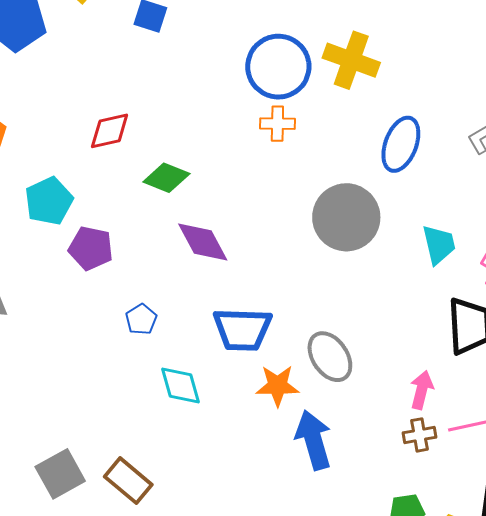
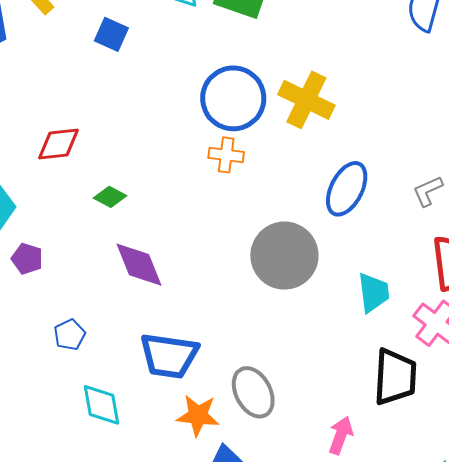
green diamond: (166, 178) -> (110, 197), size x0.7
purple pentagon: (91, 248) -> (27, 259), size x0.7

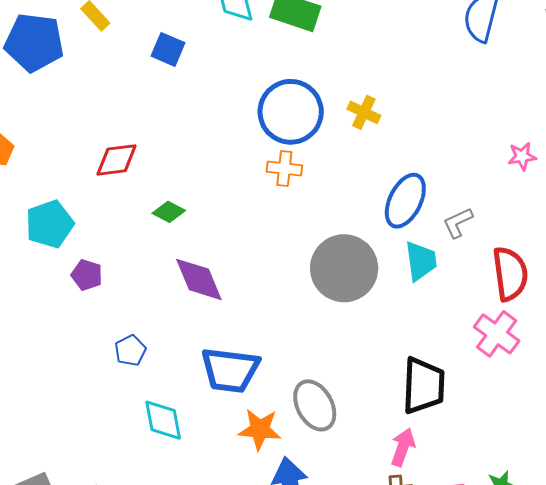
yellow cross: (306, 100) -> (364, 112), size x0.6
gray L-shape: (428, 191) -> (458, 223), moved
cyan trapezoid: (374, 293) -> (421, 261), moved
black trapezoid: (395, 377) -> (424, 386), moved

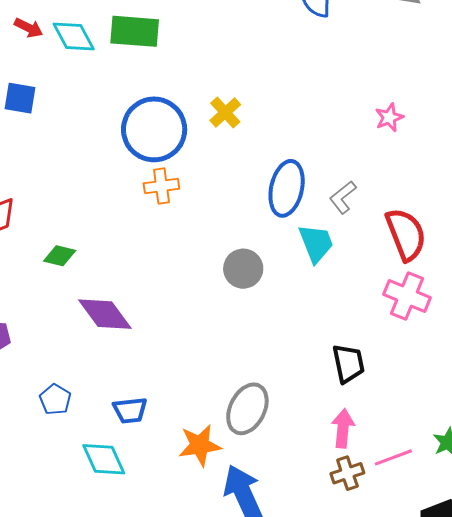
yellow cross: (364, 112) -> (225, 112), turned 36
gray circle: (344, 268) -> (243, 269), size x0.6
blue trapezoid: (230, 370) -> (130, 410), moved, size x0.6
black trapezoid: (424, 386) -> (348, 364), size x0.7
gray ellipse: (315, 405) -> (247, 409), turned 69

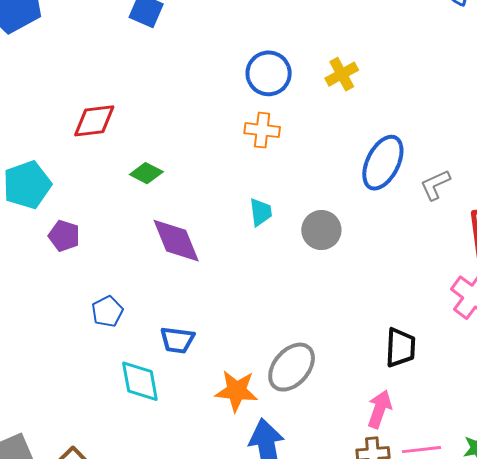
blue circle: (154, 129) -> (269, 73), size x0.7
cyan trapezoid: (316, 243) -> (261, 212), moved, size x0.7

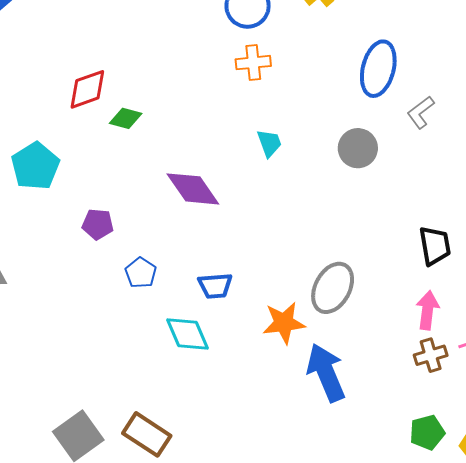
green diamond: (146, 173) -> (126, 118), moved
gray L-shape: (435, 185) -> (421, 112), moved
gray circle: (321, 230) -> (358, 148), moved
purple pentagon: (64, 236) -> (98, 224), moved

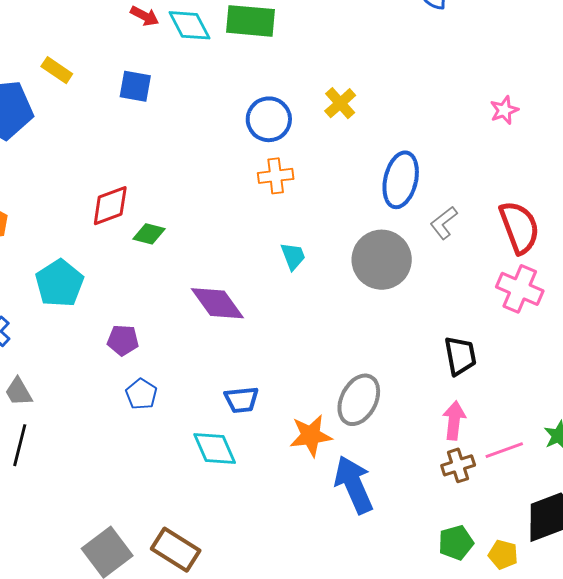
gray circle: (358, 148) -> (382, 260), size x1.5
blue pentagon: (141, 273) -> (141, 394), moved

